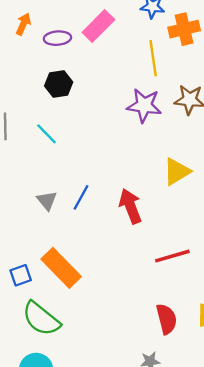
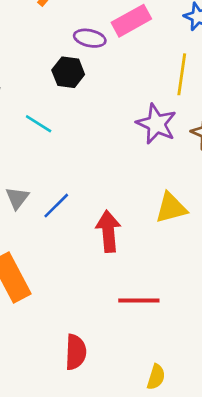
purple ellipse: (57, 38) -> (90, 38), moved
cyan line: (47, 134) -> (39, 124), turned -30
red semicircle: (167, 319) -> (76, 352), moved

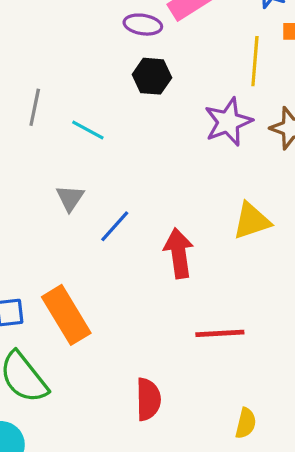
black hexagon: (68, 72) -> (152, 76), moved
purple star: (156, 124) -> (228, 122), turned 30
gray triangle: (17, 198) -> (70, 198), moved

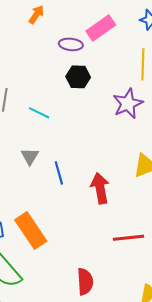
blue line: (115, 226) -> (59, 173), turned -55

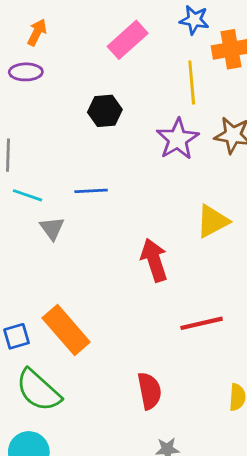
purple ellipse: (71, 44) -> (26, 72), moved
cyan line: (39, 113) -> (27, 195), moved
blue line: (59, 173) -> (91, 191), moved, turned -70

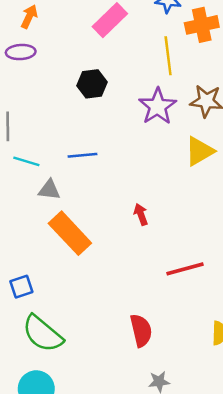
yellow triangle: (212, 221) -> (199, 151), moved
gray triangle: (52, 228) -> (49, 190), turned -45
red arrow: (154, 260) -> (141, 214), size x0.6
orange rectangle: (66, 330) -> (70, 233), moved

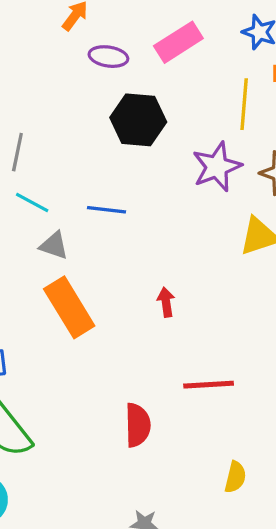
purple ellipse: (21, 52) -> (108, 57), moved
black hexagon: (92, 84) -> (138, 120), size x1.4
red semicircle: (141, 330) -> (138, 425), moved

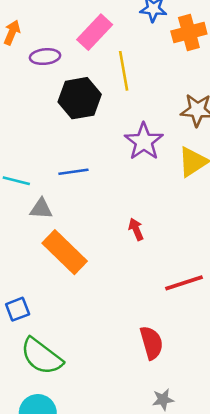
yellow line: (244, 104) -> (124, 71), moved
purple star: (217, 167) -> (144, 142), moved
red semicircle: (138, 425) -> (151, 343), moved

